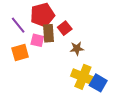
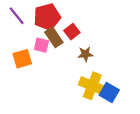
purple line: (18, 25) -> (17, 16), moved
brown rectangle: (48, 33) -> (54, 37), turned -30

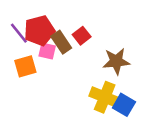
purple line: (17, 16) -> (19, 33), moved
red pentagon: (47, 17) -> (39, 31), moved
brown star: (85, 54) -> (116, 61), moved, size x1.5

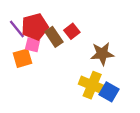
pink square: (47, 51) -> (33, 45), moved

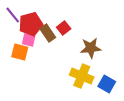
purple line: (17, 29) -> (13, 15), moved
orange square: (22, 58) -> (20, 52), turned 30
blue square: (109, 92) -> (107, 84), moved

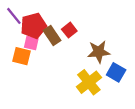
yellow cross: (82, 76) -> (89, 82), turned 30
blue square: (107, 84) -> (116, 72), moved

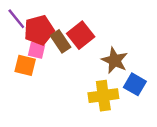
red square: (69, 30) -> (81, 35), size x1.5
brown star: (99, 52) -> (115, 60), turned 30
yellow cross: (89, 82) -> (103, 96), turned 30

